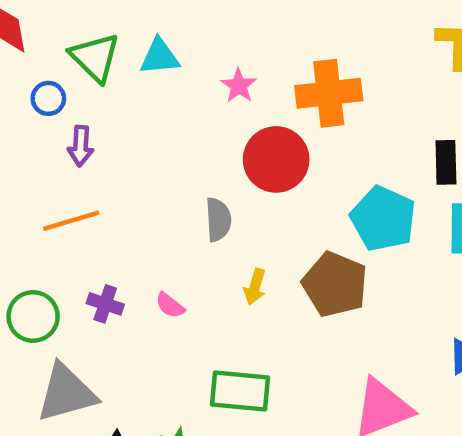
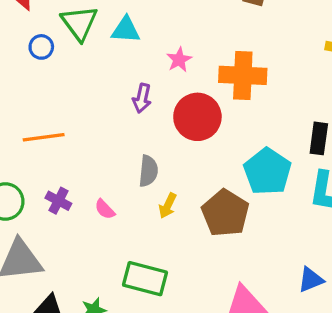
purple arrow: (81, 146) -> (142, 98), moved
gray semicircle: (218, 220) -> (148, 171), moved

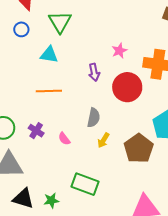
cyan triangle: (126, 30) -> (49, 55), moved
blue circle: (41, 47) -> (21, 29), moved
purple arrow: (142, 98) -> (94, 72), turned -30
orange line: (44, 137) -> (49, 91), moved

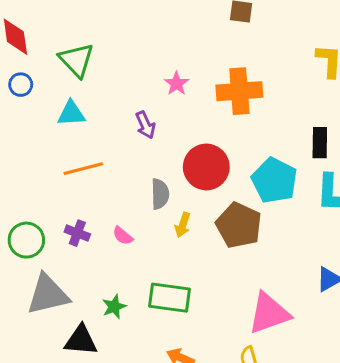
red circle: (127, 87) -> (206, 167), moved
green star: (51, 200) -> (114, 307), moved

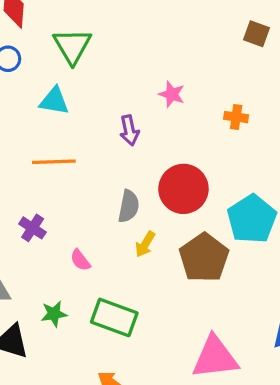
pink star: (176, 84) -> (172, 94), turned -30
orange cross: (239, 91) -> (236, 117), size x0.5
pink semicircle: (123, 236) -> (80, 260), moved

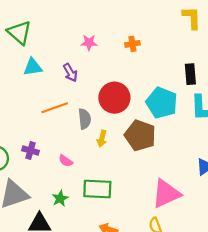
cyan triangle: (54, 101) -> (33, 67), moved
orange line: (54, 162) -> (55, 108), moved

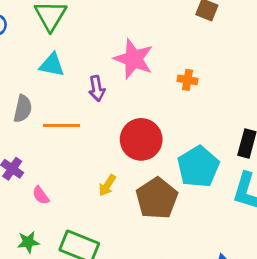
pink star: (89, 43) -> (134, 59), size x1.8
gray semicircle: (85, 119) -> (23, 109), moved
pink semicircle: (66, 161) -> (41, 195), moved

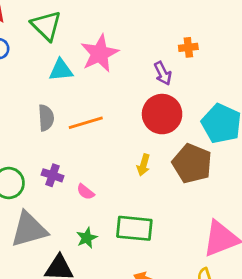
pink star: (134, 59) -> (100, 53), moved, turned -30
purple arrow: (97, 89) -> (163, 73), moved

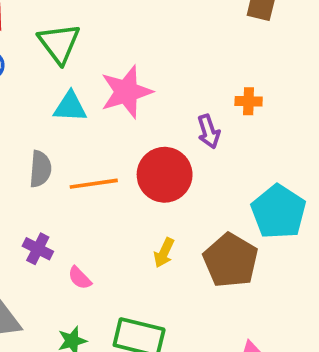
red circle: (162, 114) -> (165, 175), moved

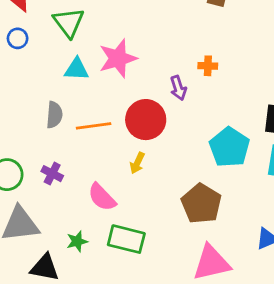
yellow arrow: (164, 253) -> (137, 163), moved
brown pentagon: (231, 260) -> (201, 204), moved
pink semicircle: (80, 278) -> (102, 197), moved, size x1.6

